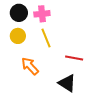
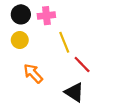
yellow line: (46, 38) -> (64, 42), moved
red line: (74, 58) -> (82, 65), turned 36

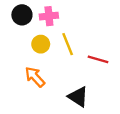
yellow circle: (20, 40) -> (41, 44), moved
red line: (82, 65) -> (98, 59), moved, turned -30

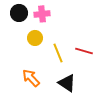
yellow line: (68, 44) -> (58, 53), moved
orange arrow: (35, 77) -> (31, 78), moved

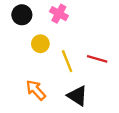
pink cross: (42, 14) -> (59, 14), moved, turned 35

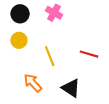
yellow circle: (40, 44) -> (19, 40), moved
yellow line: (67, 61) -> (50, 56), moved

